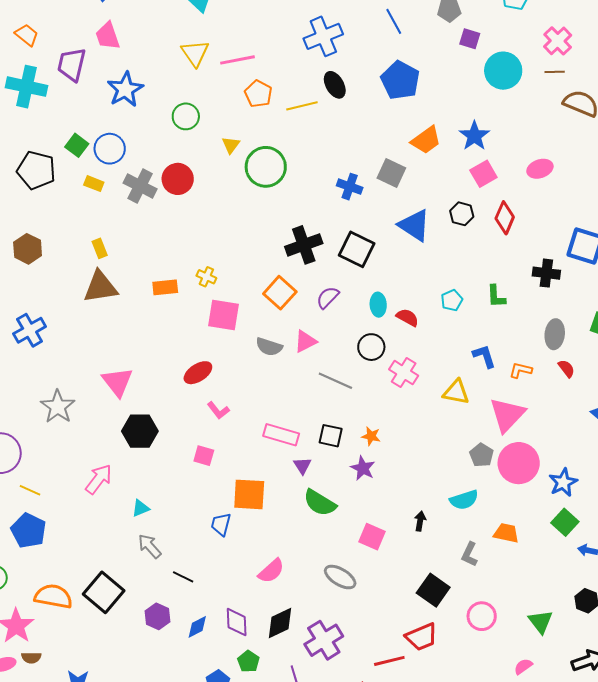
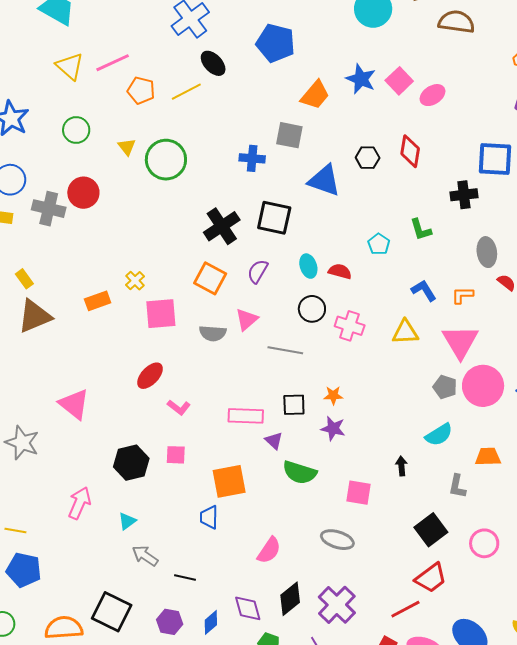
pink square: (483, 174) -> (399, 81), moved
yellow cross: (206, 277) -> (135, 281), turned 36
black hexagon: (140, 431) -> (131, 463), moved
black square: (433, 590) -> (431, 530), turned 32

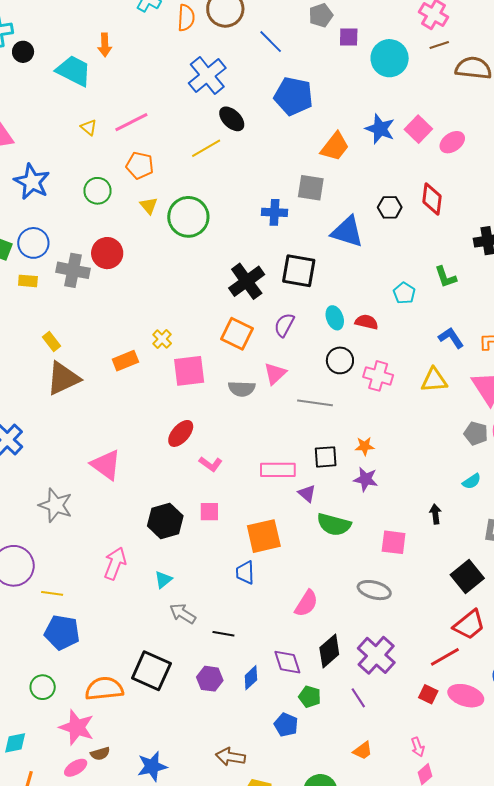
yellow triangle: (70, 66) -> (89, 127), size x0.6
orange pentagon: (141, 90) -> (140, 165), moved
cyan semicircle: (439, 435) -> (472, 481), size x0.7

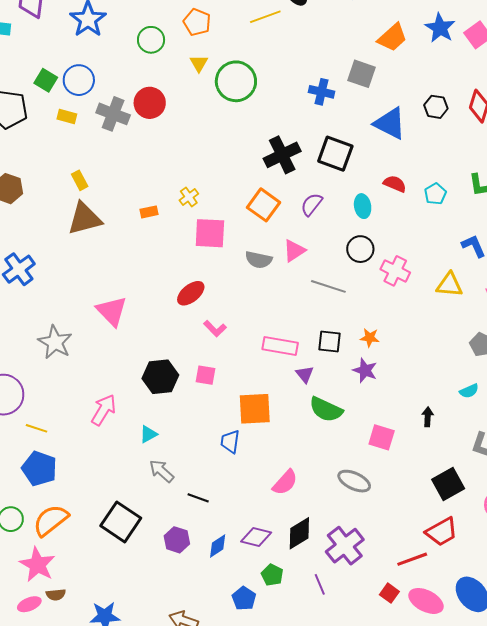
red semicircle: (366, 322) -> (395, 184), moved
orange rectangle: (125, 361) -> (149, 212), size x0.7
purple diamond: (287, 662) -> (256, 537), turned -68
orange semicircle: (104, 689) -> (51, 520), moved, turned -42

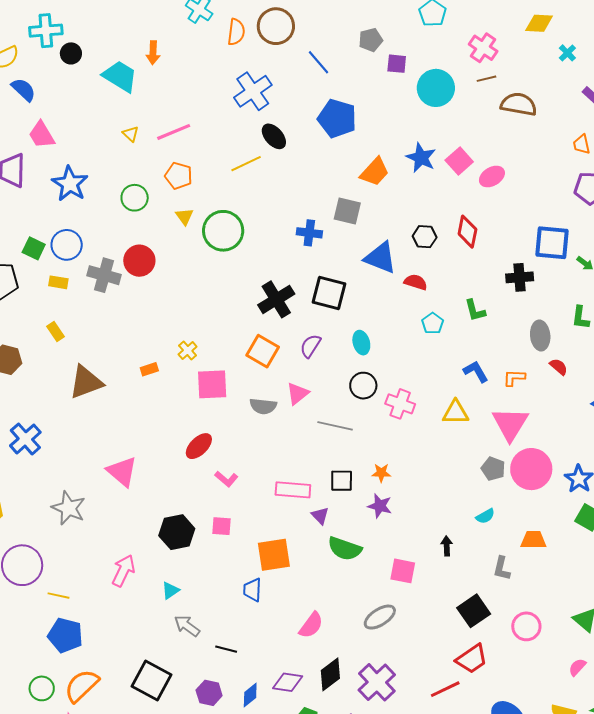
yellow rectangle: (80, 180) -> (56, 331), moved
red semicircle: (395, 184) -> (416, 282), moved
gray ellipse: (354, 481) -> (380, 617), turned -52

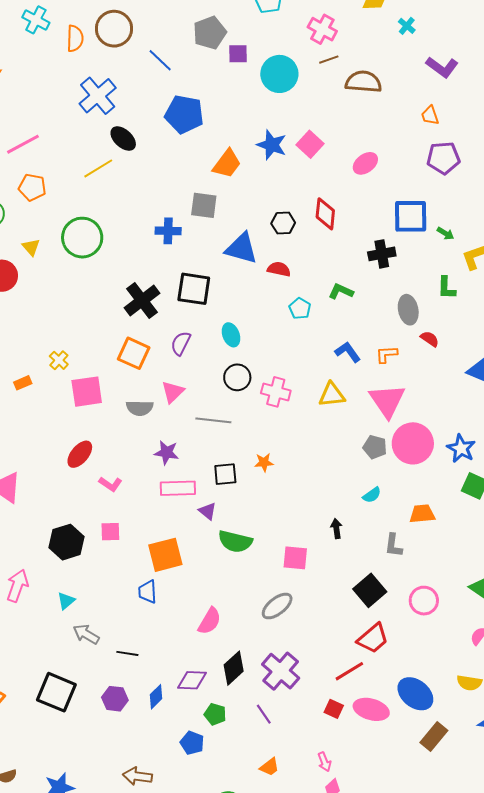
gray pentagon: (371, 40) -> (210, 33), size x1.4
pink ellipse: (492, 177) -> (365, 163), moved
yellow triangle: (184, 217) -> (31, 247), moved
green L-shape: (475, 310) -> (341, 291), turned 135
purple star: (380, 506) -> (166, 453), moved

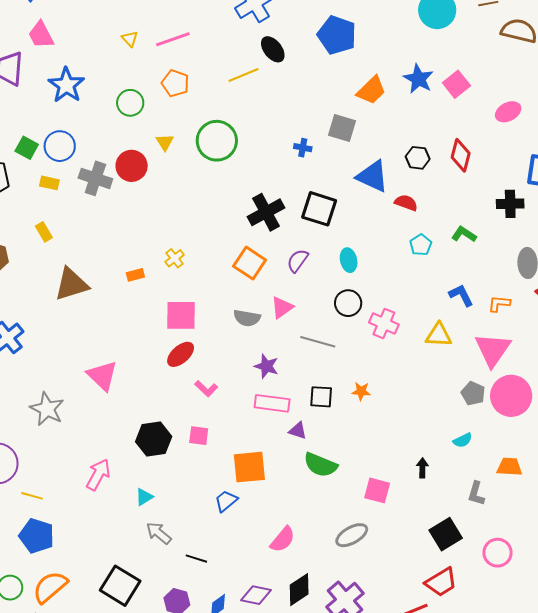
blue cross: (168, 231) -> (303, 148), size x0.7
pink square: (87, 392) -> (181, 315), moved
purple triangle: (207, 511) -> (298, 431), turned -30
blue trapezoid: (148, 592) -> (226, 501), turned 45

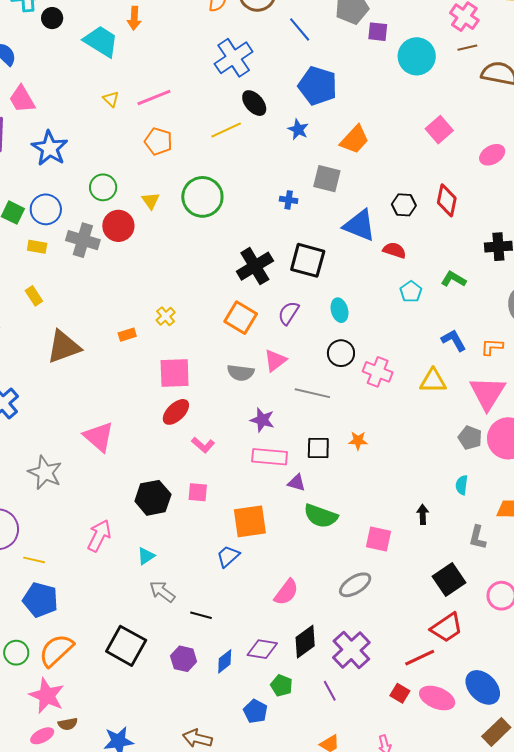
blue star: (418, 79) -> (298, 130), moved, size x0.7
green circle: (130, 103) -> (103, 187), moved
cyan semicircle: (463, 440) -> (462, 485), turned 126

